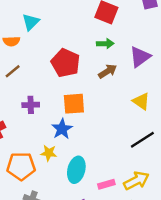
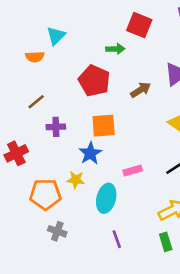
green arrow: (105, 44) -> (115, 49), moved
brown line: (13, 71) -> (36, 102), moved
pink rectangle: (106, 184) -> (133, 171), moved

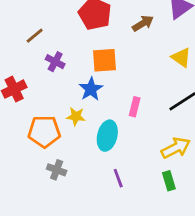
purple cross: (56, 127) -> (55, 62), turned 30
pink rectangle: (133, 171) -> (135, 107), turned -60

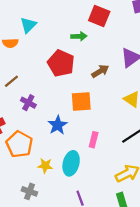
orange square: (105, 60) -> (81, 101), moved
yellow star: (76, 116) -> (45, 166), moved
orange pentagon: (44, 131) -> (19, 144), moved, turned 30

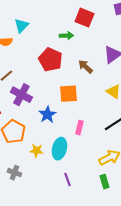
brown arrow: (100, 71) -> (85, 67), turned -105
purple cross: (28, 103) -> (21, 95), size x1.5
gray cross: (29, 191) -> (14, 173), moved

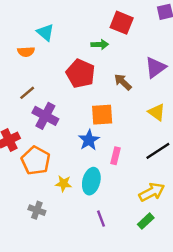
cyan triangle: (21, 26) -> (45, 32), turned -35
blue star: (47, 115) -> (89, 140), moved
green rectangle: (104, 182) -> (146, 221), turned 64

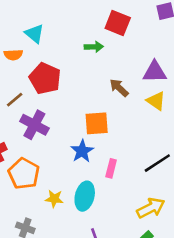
purple triangle: (155, 67) -> (155, 72), turned 35
red pentagon: (80, 73) -> (45, 78), moved
yellow triangle: (157, 112) -> (156, 101), moved

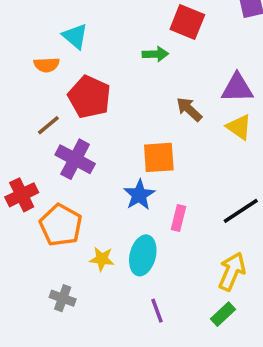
yellow arrow: (151, 208) -> (232, 271), turned -40

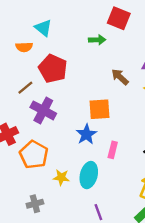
gray cross: (63, 298) -> (35, 204), turned -35

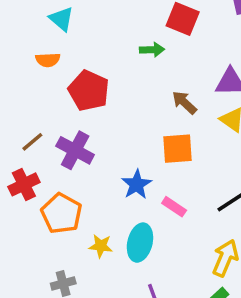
cyan triangle: (43, 28) -> (61, 19), moved
brown line: (25, 88) -> (32, 142), moved
orange square: (100, 109) -> (178, 149), moved
pink rectangle: (113, 150) -> (174, 207), turned -70

